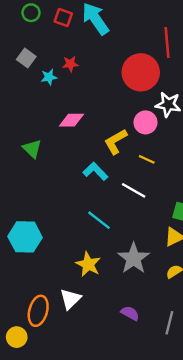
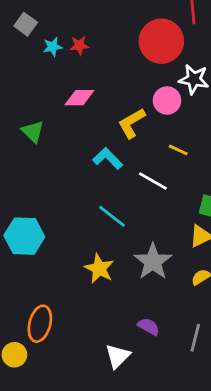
red star: (70, 64) -> (79, 45), moved
yellow line: (147, 159) -> (178, 150), moved
white triangle: (70, 299) -> (118, 356), moved

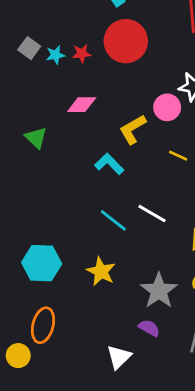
gray square: (26, 24) -> (29, 48), moved
red circle: (161, 41) -> (126, 41), moved
white line: (153, 181) -> (152, 214), moved
cyan hexagon: (24, 236) -> (42, 263), moved
gray star: (153, 262) -> (159, 291), moved

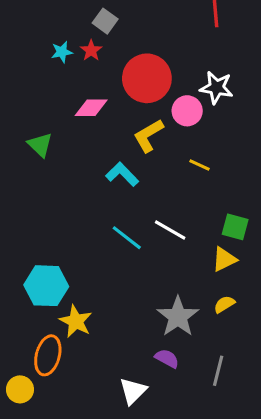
red circle: (126, 41) -> (147, 78), moved
gray square: (29, 48) -> (105, 21), moved
red star: (82, 54) -> (91, 50), turned -30
yellow star: (101, 271) -> (76, 321), moved

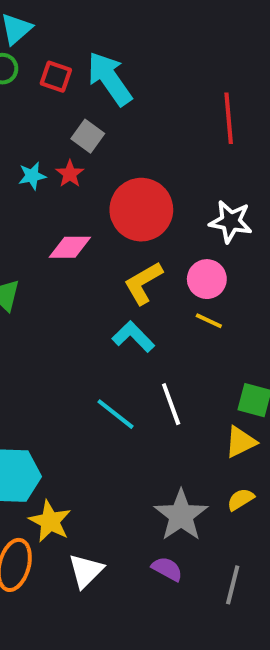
pink circle: (187, 111) -> (207, 279), moved
cyan L-shape: (122, 174) -> (133, 337), moved
white line: (170, 230) -> (171, 404), turned 40
white triangle: (133, 391) -> (86, 571), moved

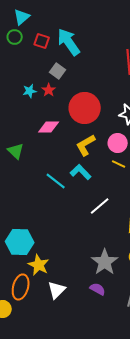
white line: (171, 404) -> (100, 206), turned 70
cyan line: (116, 414) -> (56, 181), moved

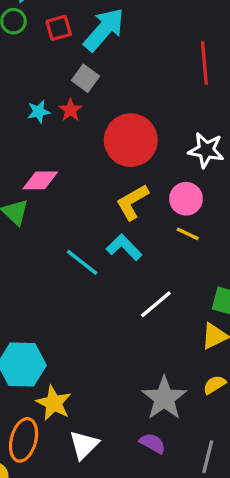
red square: (42, 41) -> (59, 28), turned -35
cyan arrow: (69, 42) -> (104, 30), turned 76
pink diamond: (49, 127) -> (40, 180), moved

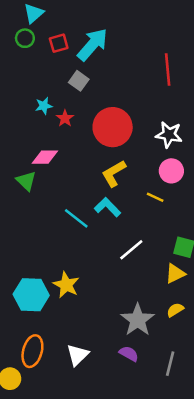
red star: (70, 110) -> (65, 118), moved
pink circle: (186, 199) -> (171, 171), moved
yellow star: (54, 403) -> (66, 285), moved

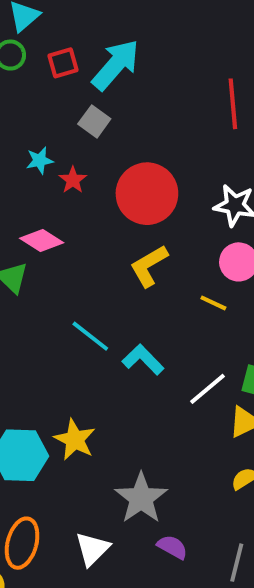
pink diamond: (45, 157) -> (42, 240), turned 32
cyan L-shape: (108, 207) -> (143, 360), moved
white line: (131, 250) -> (207, 389), moved
gray star: (138, 320) -> (141, 498), moved

